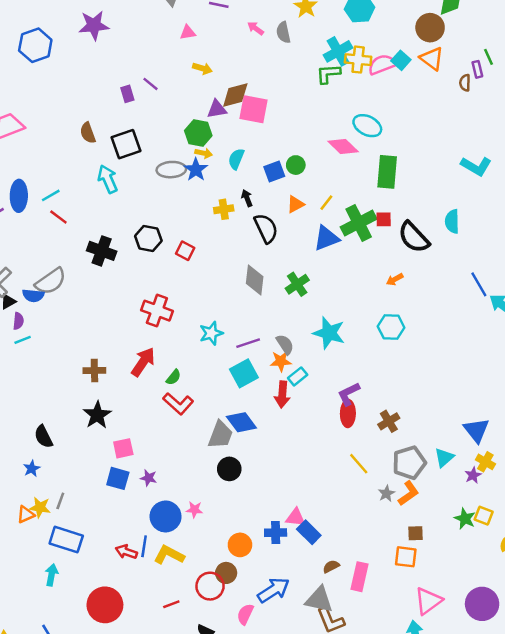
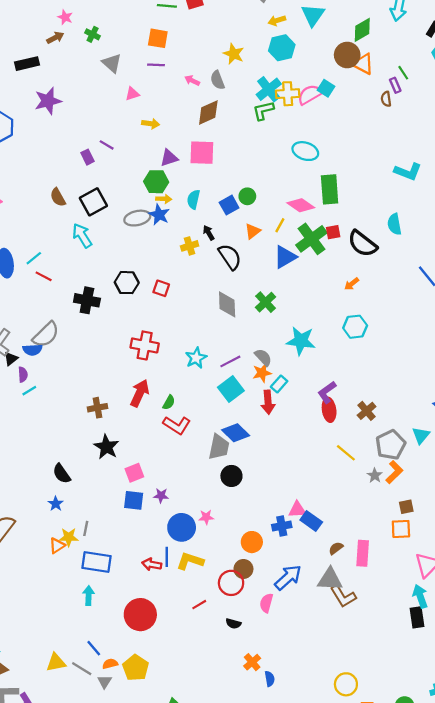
orange triangle: (432, 59) -> (363, 64), moved
brown diamond: (235, 95) -> (208, 113), moved
pink diamond: (343, 146) -> (301, 205), moved

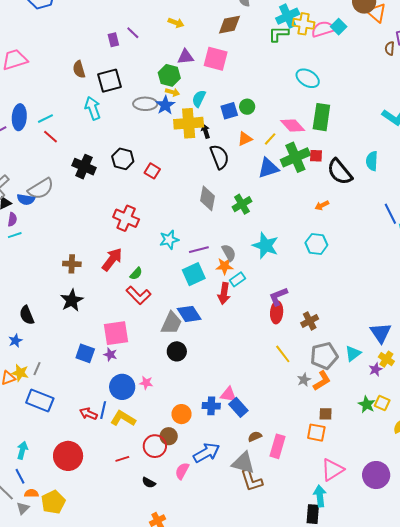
yellow cross: (190, 246) -> (189, 123), moved, size x1.8
pink square: (134, 473) -> (116, 333), moved, size x1.5
cyan arrow: (89, 596) -> (22, 450), moved

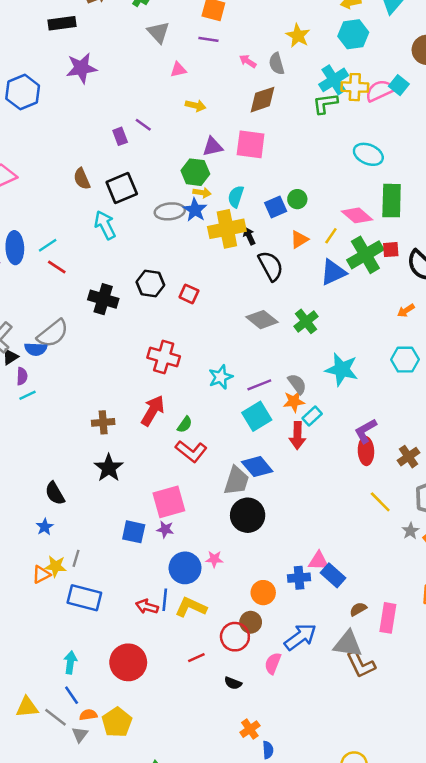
gray diamond: (207, 198) -> (262, 320), turned -55
black circle: (177, 351) -> (248, 515), size x1.4

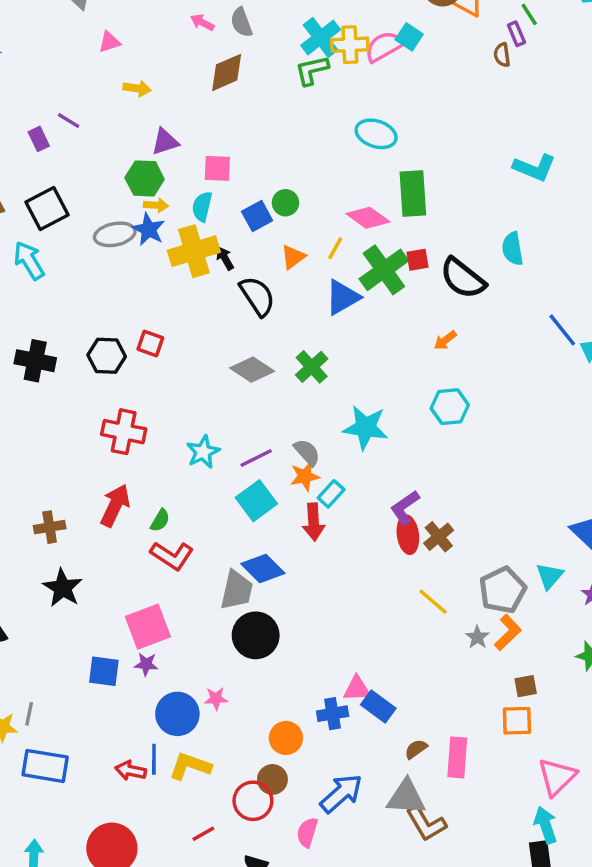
pink square: (251, 144) -> (217, 168), moved, size x0.7
black hexagon: (150, 283) -> (107, 356), moved
brown cross: (408, 457) -> (439, 537), moved

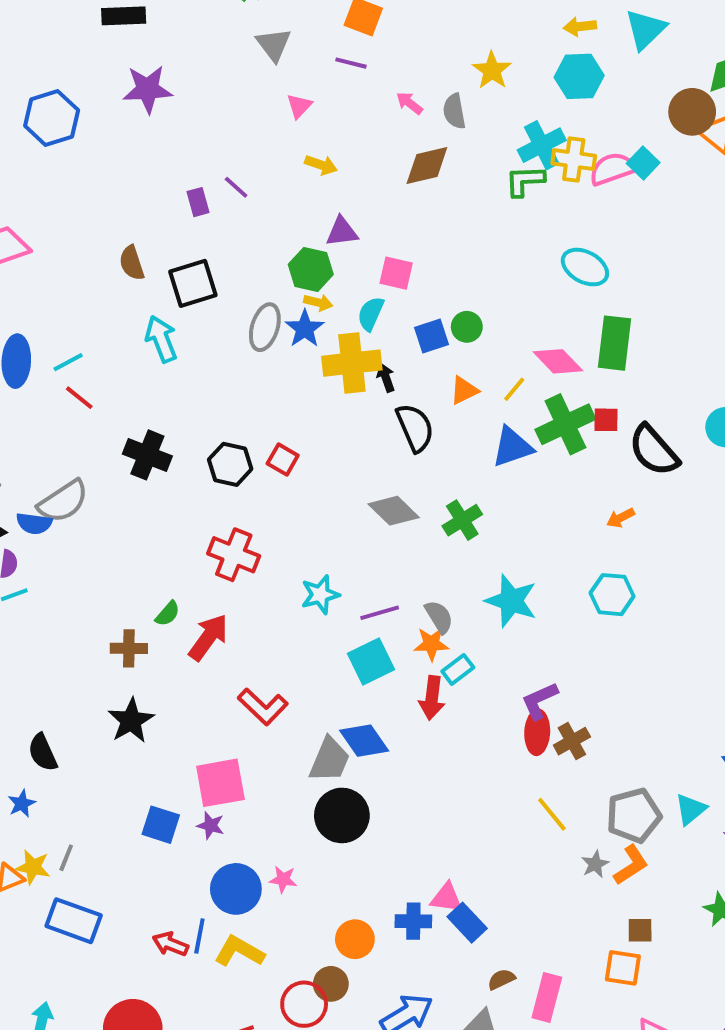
pink triangle: (109, 42) -> (299, 106), turned -40
gray ellipse: (115, 234) -> (265, 327), turned -72
green semicircle: (160, 520) -> (168, 614), moved

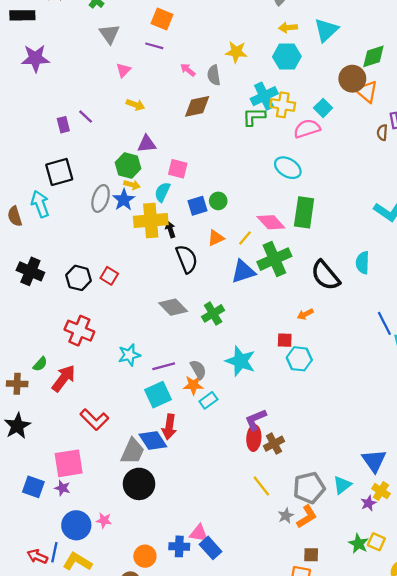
yellow star: (492, 70) -> (236, 52), turned -30
pink semicircle: (612, 169) -> (307, 129), moved
brown semicircle: (132, 263) -> (15, 216), moved
red square: (606, 420) -> (285, 340), moved
red arrow: (432, 698) -> (169, 427), moved

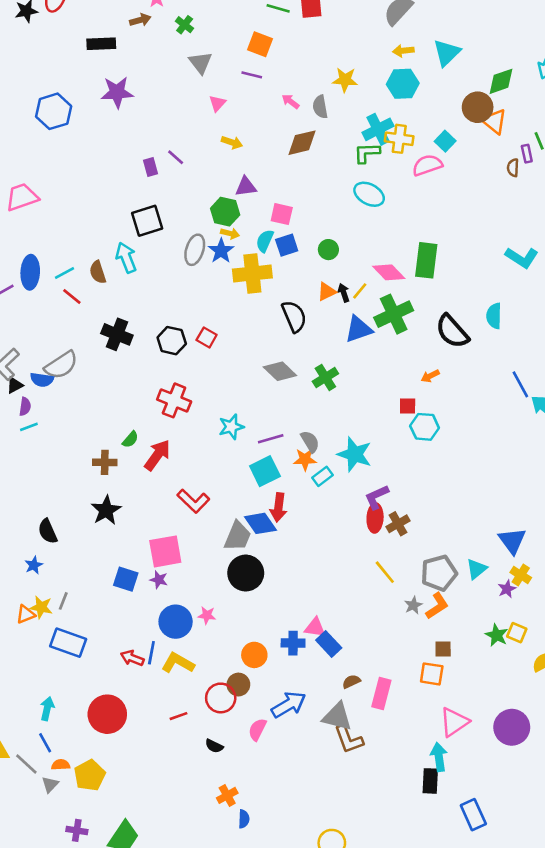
cyan ellipse: (288, 168) -> (369, 194), moved
blue square: (198, 206) -> (287, 245), moved
black arrow: (170, 230) -> (344, 293), moved
cyan star: (240, 361) -> (355, 454), moved

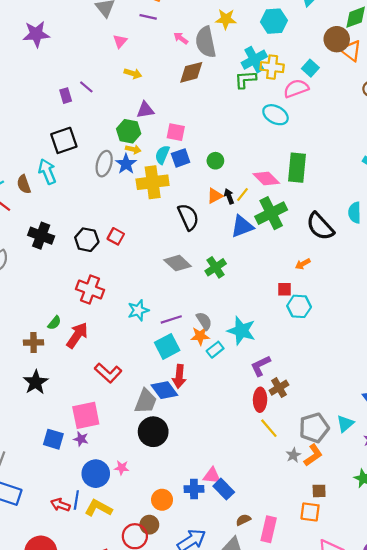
gray semicircle: (320, 107) -> (206, 42), size x1.6
cyan ellipse: (369, 194) -> (276, 115), moved
red ellipse: (375, 518) -> (260, 400), moved

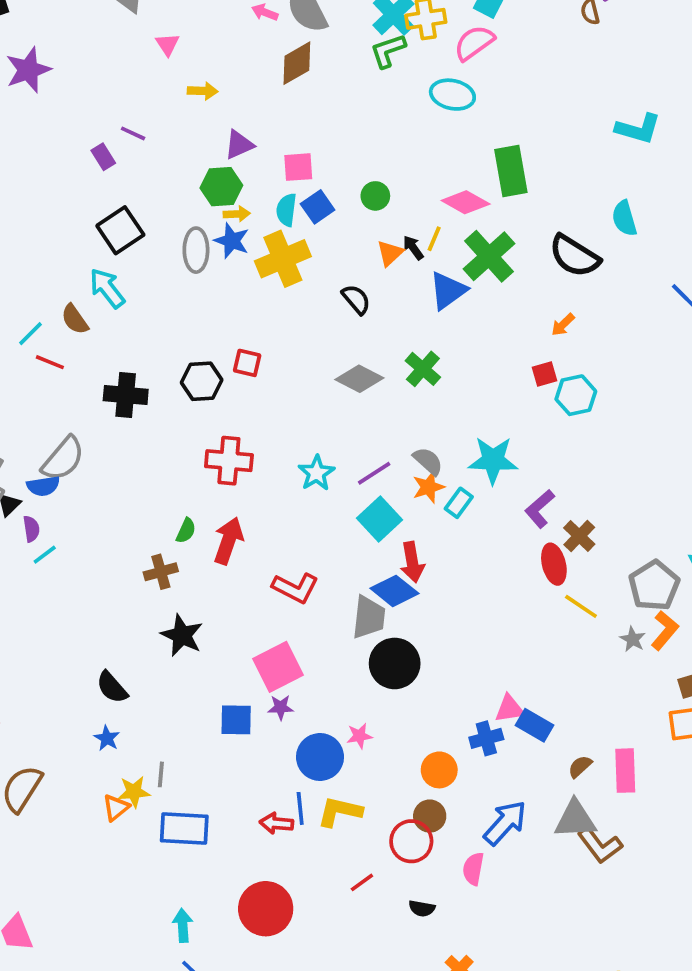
black semicircle: (188, 217) -> (356, 299), size x0.7

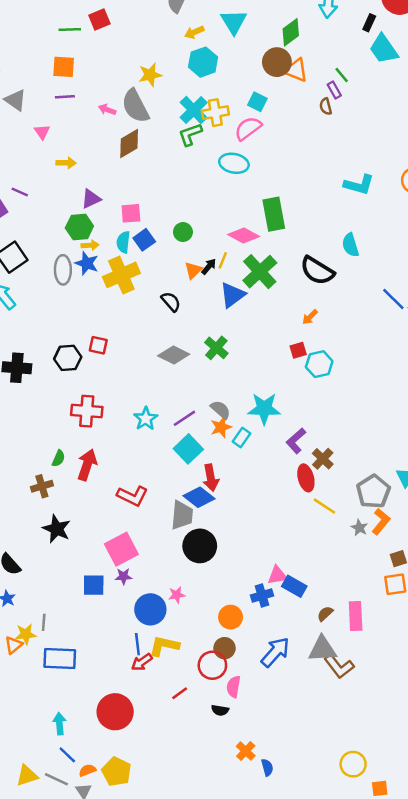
black arrow: (413, 248) -> (209, 266), turned 77
red arrow: (276, 823) -> (142, 662), moved, turned -40
pink semicircle: (473, 869) -> (234, 687), moved

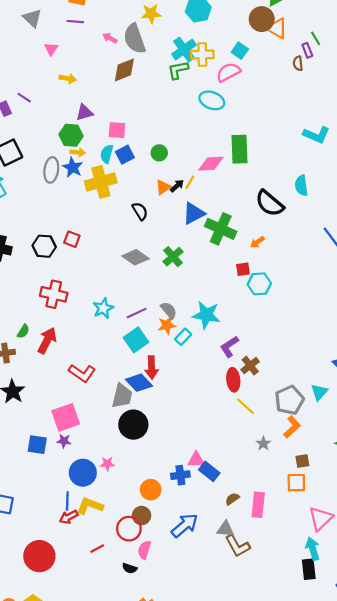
pink diamond: (244, 236) -> (211, 164), turned -40
green cross: (260, 272) -> (221, 229), moved, turned -32
gray star: (359, 528) -> (263, 444), moved
gray triangle: (322, 649) -> (225, 529), size x0.7

